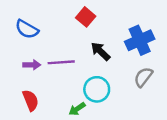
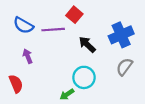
purple line: (61, 62) -> (53, 30), moved
purple arrow: (32, 65) -> (28, 56), turned -112
red semicircle: (31, 100) -> (16, 84), moved

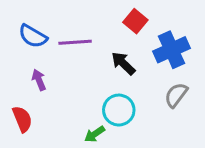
red square: (74, 15) -> (135, 21), moved

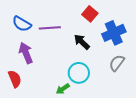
purple arrow: (39, 80) -> (26, 53), size x1.5

